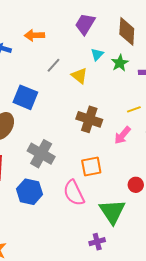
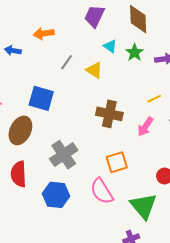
cyan triangle: (97, 54) -> (110, 46), turned -32
gray cross: (41, 154) -> (64, 155), turned 32

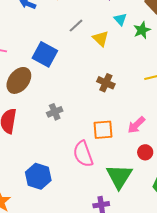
brown cross: (109, 114) -> (106, 83), size x0.7
pink arrow: (145, 127) -> (136, 125), moved
gray cross: (64, 155) -> (55, 112), size x0.6
blue hexagon: (56, 195) -> (38, 176), moved

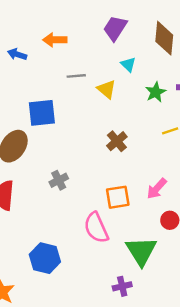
gray line: (76, 26) -> (76, 76), turned 42
green star: (142, 30) -> (156, 92), moved
blue square: (45, 54) -> (42, 113), turned -30
brown cross: (106, 83) -> (117, 141), turned 30

